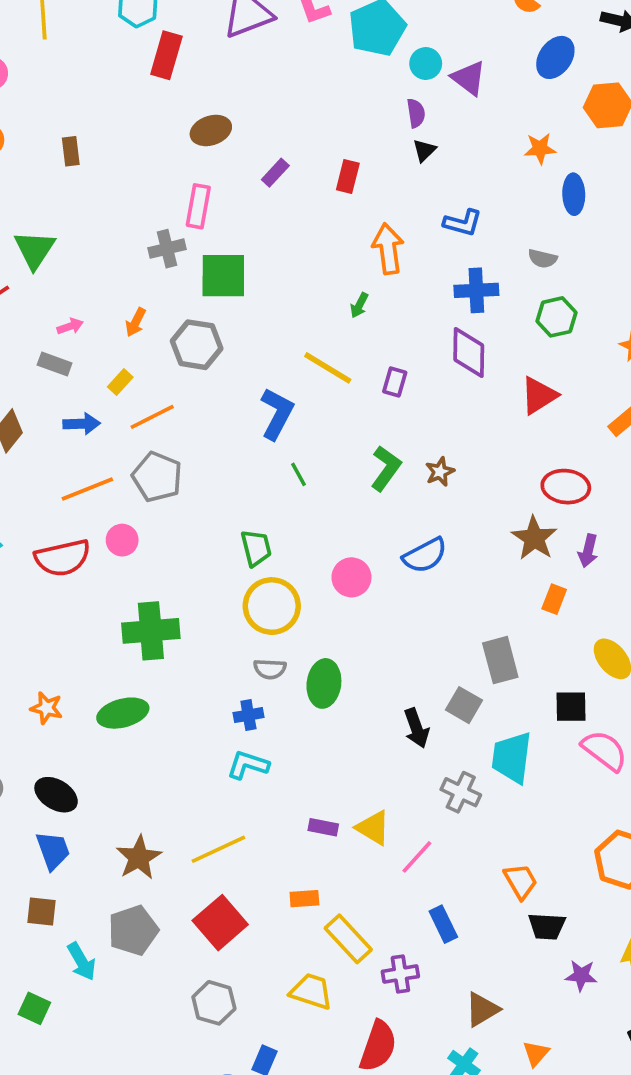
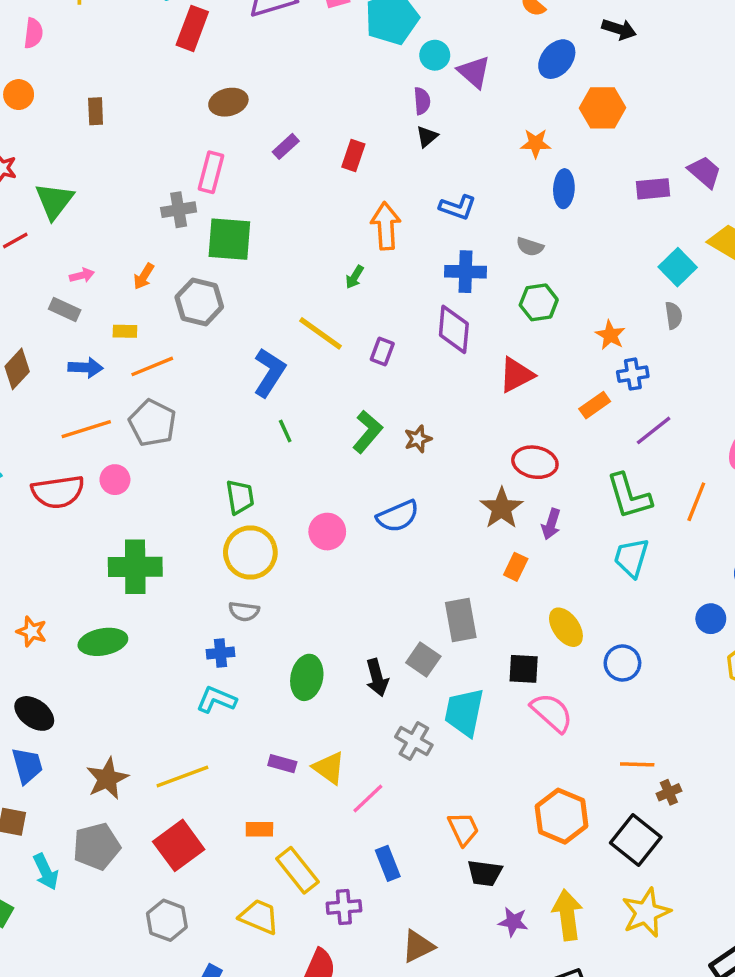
yellow rectangle: (120, 382) -> (125, 331), turned 45
green ellipse: (324, 683) -> (307, 677), moved

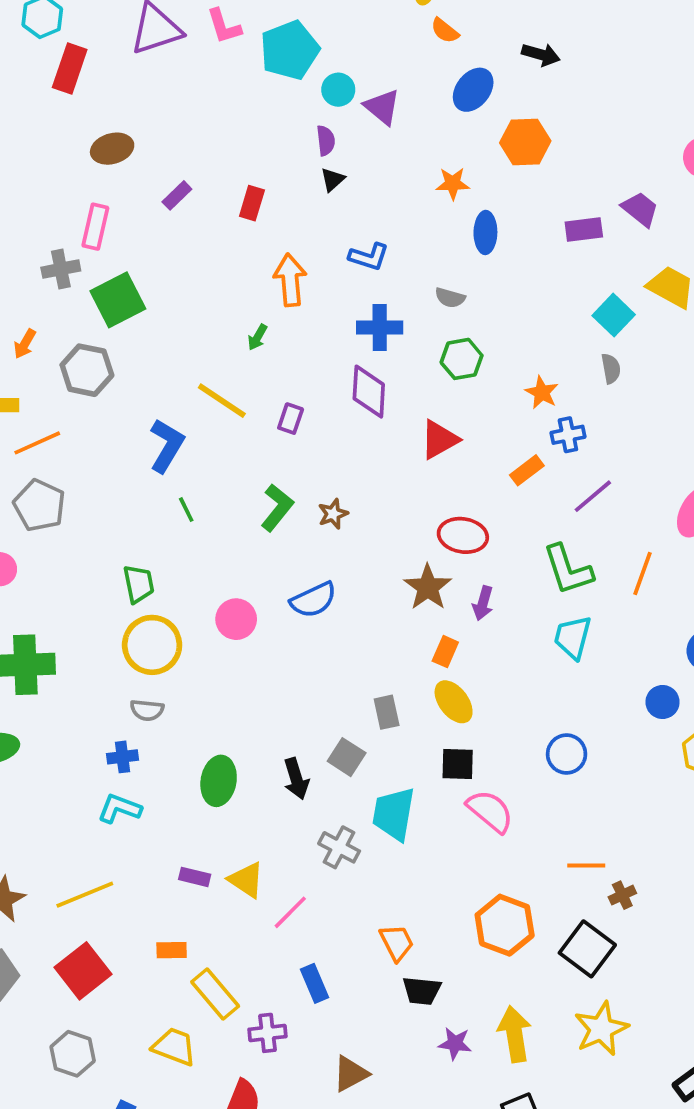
green square: (229, 239) -> (118, 300), turned -30
gray rectangle: (461, 620) -> (387, 712), size x0.7
yellow ellipse: (566, 627) -> (454, 702), moved

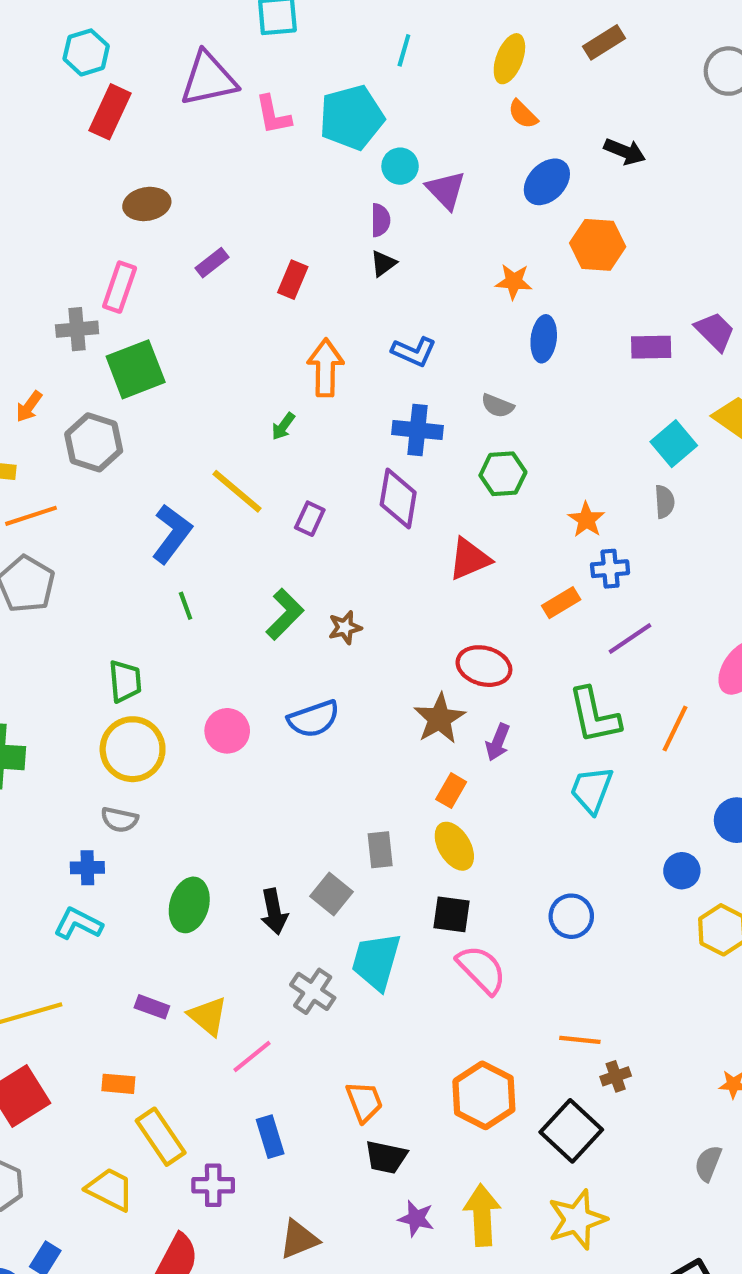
pink L-shape: (224, 26) -> (273, 115), moved

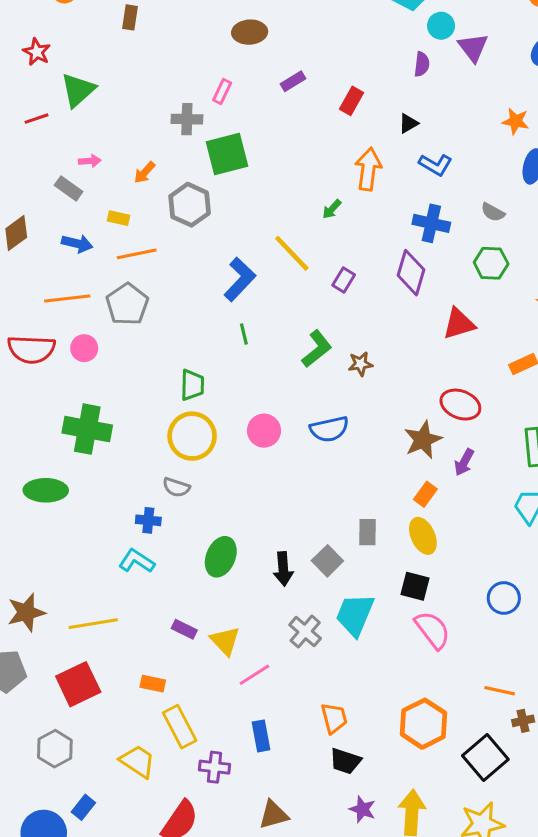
black triangle: (383, 263) -> (408, 123), moved
pink rectangle: (120, 287) -> (222, 91), size x0.7

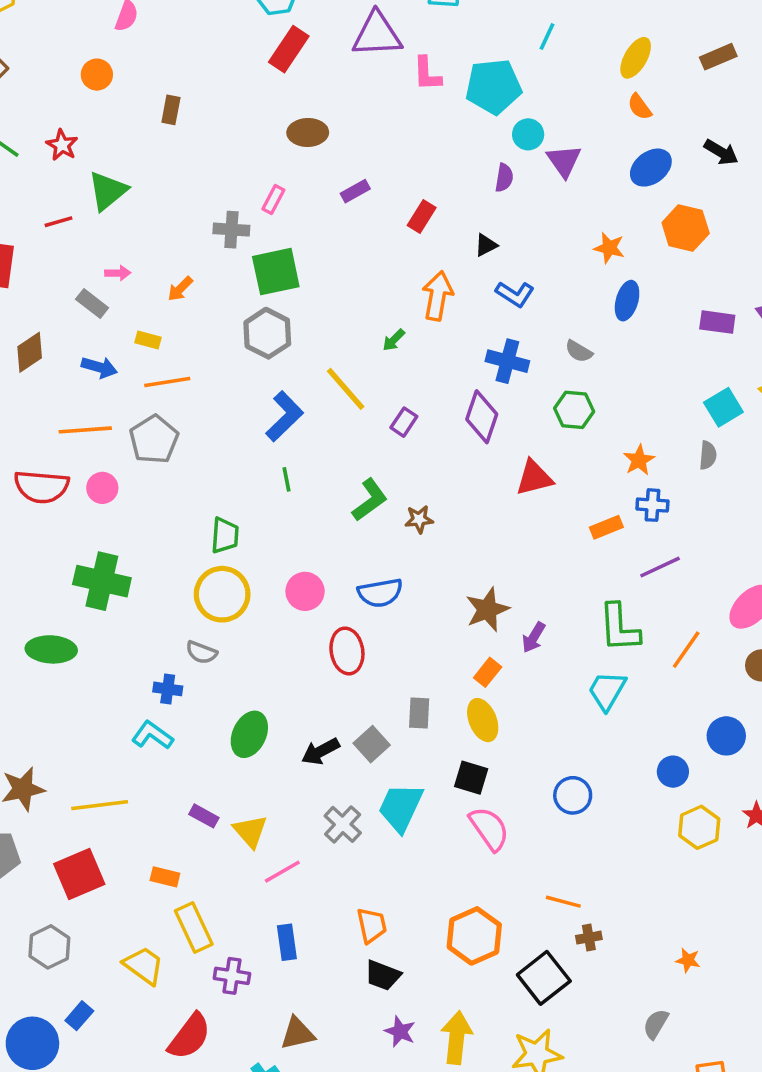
gray hexagon: (190, 205) -> (267, 333), moved
red ellipse: (460, 405) -> (347, 651), moved, turned 57
black arrow: (283, 569) -> (320, 751), turned 64

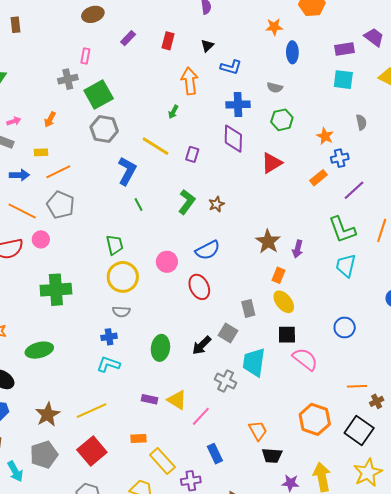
cyan square: (723, 407) -> (343, 80), moved, turned -35
orange line: (85, 430) -> (22, 211), turned 48
green ellipse: (51, 649) -> (39, 350), moved

